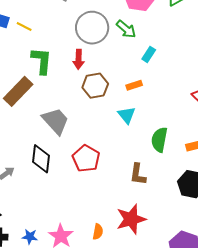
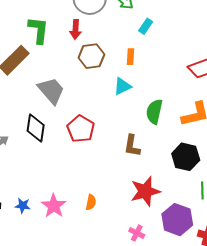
orange rectangle: (134, 85) -> (130, 57), turned -70
cyan triangle: (127, 115) -> (122, 86), turned 42
red star: (131, 219) -> (145, 191), moved

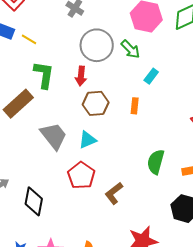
cyan triangle: (122, 86) -> (87, 140), moved
black diamond: (36, 128) -> (34, 201), moved
brown L-shape: (132, 146) -> (114, 193), moved, turned 40

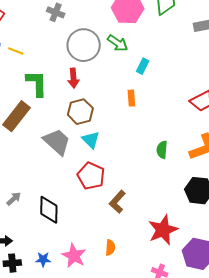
brown hexagon: (96, 103) -> (80, 112), moved
cyan triangle: (87, 140) -> (91, 140), turned -42
green semicircle: (156, 162) -> (162, 150), size x0.7
brown L-shape: (114, 193) -> (117, 202), moved

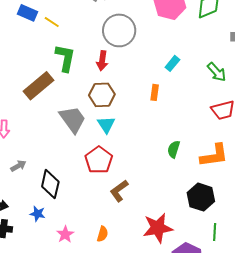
green arrow: (118, 43) -> (217, 72), moved
pink star: (74, 256) -> (65, 234), size x0.7
blue star: (43, 259) -> (38, 214), moved

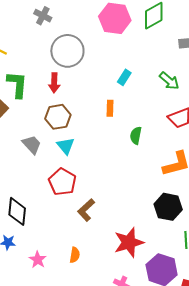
gray trapezoid: (73, 119) -> (32, 145), size x0.7
green semicircle: (174, 149) -> (136, 135), moved

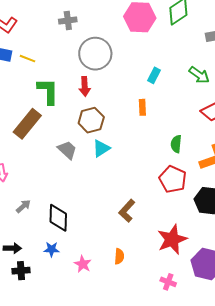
gray cross: (43, 16) -> (68, 21), turned -30
green semicircle: (136, 135) -> (176, 144), moved
cyan triangle: (66, 146) -> (101, 148), turned 42
red pentagon: (62, 182) -> (173, 179), moved

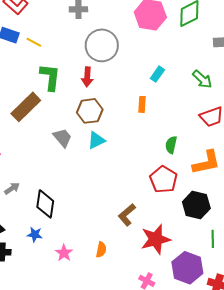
brown L-shape: (127, 211) -> (127, 215), moved

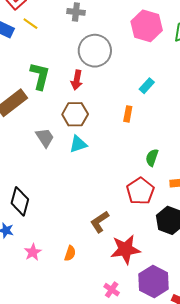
yellow line: (34, 42) -> (30, 24), moved

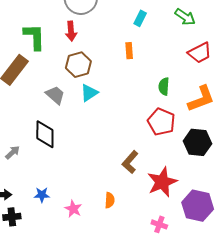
black diamond: (20, 201) -> (45, 134), moved

